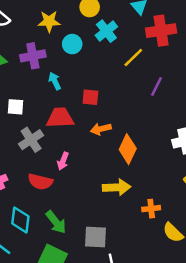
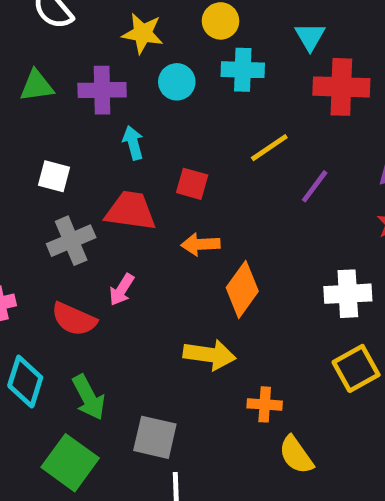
cyan cross: (106, 31) -> (243, 70), turned 30
yellow line: (133, 57) -> (269, 148), moved

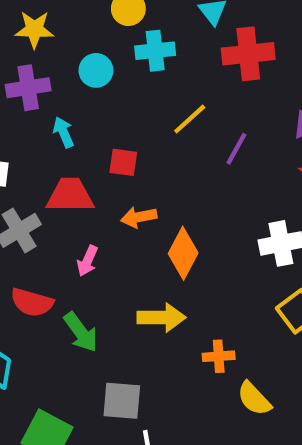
yellow star: (143, 33) -> (34, 29), moved
pink arrow: (122, 290) -> (87, 261), moved
green arrow: (89, 397) -> (81, 332), moved

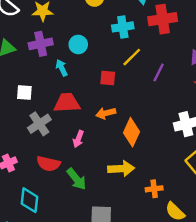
cyan cross: (155, 51) -> (123, 27), moved
cyan circle: (96, 70) -> (78, 44), moved
red square: (123, 162) -> (108, 78), moved

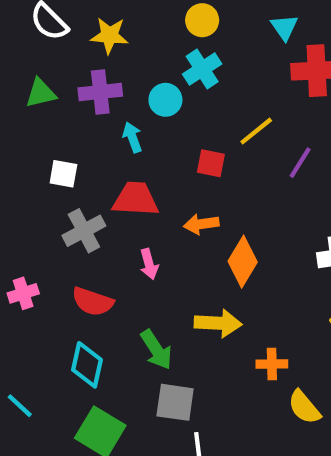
cyan cross: (123, 27) -> (202, 69), moved, turned -30
pink arrow: (78, 139) -> (149, 264), turned -42
green arrow: (76, 179) -> (156, 350), moved
cyan diamond: (30, 200) -> (87, 365), moved

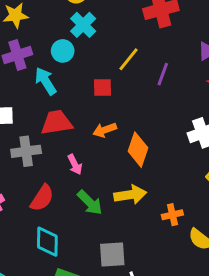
cyan arrow: (132, 137) -> (46, 81), size x1.4
gray cross: (84, 231) -> (26, 151), turned 32
red semicircle: (93, 302) -> (42, 198), turned -64
green arrow: (156, 350) -> (90, 203), moved

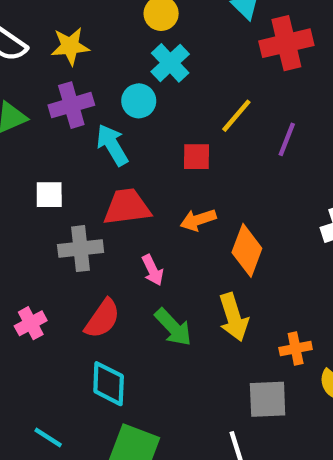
yellow arrow: (130, 195) -> (234, 317), turned 80
gray square: (112, 254) -> (268, 399), moved

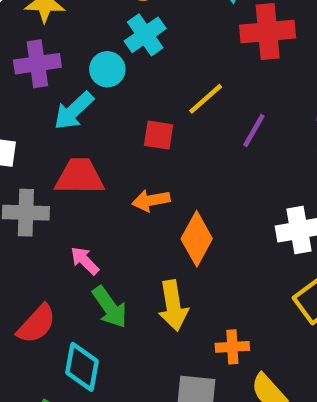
cyan arrow: (112, 145) -> (74, 111), turned -111
pink arrow: (153, 270) -> (85, 261), moved, turned 152
red semicircle: (102, 319) -> (36, 324), moved
cyan diamond: (109, 384) -> (82, 367), moved

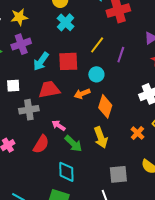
cyan circle: (107, 69) -> (96, 74), moved
red square: (159, 135) -> (68, 61), moved, size x1.5
red semicircle: (36, 324) -> (41, 144), moved
orange cross: (232, 347) -> (137, 133), moved, turned -32

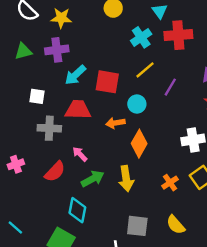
cyan cross: (66, 22) -> (141, 37), moved
green arrow: (73, 144) -> (93, 179), turned -84

